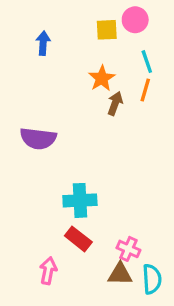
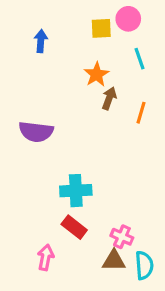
orange line: (145, 90) -> (141, 113), moved

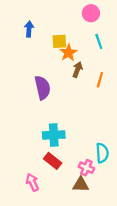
yellow square: (101, 28) -> (59, 41), moved
purple semicircle: (36, 132) -> (42, 88), moved, turned -110
pink arrow: (46, 257) -> (32, 182), turned -36
cyan semicircle: (144, 265) -> (102, 153), moved

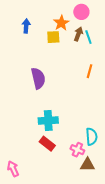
orange star: (68, 53) -> (61, 23), moved
brown arrow: (77, 70) -> (78, 34), moved
pink arrow: (32, 182) -> (13, 169), moved
brown triangle: (81, 185) -> (87, 165), moved

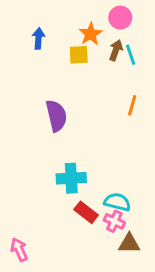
cyan semicircle: (92, 137) -> (117, 202), moved, turned -72
red rectangle: (47, 144) -> (86, 212), moved

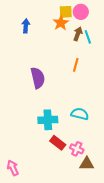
yellow square: (79, 55) -> (66, 12), moved
orange line: (132, 105) -> (76, 65), moved
cyan semicircle: (117, 202) -> (80, 114), moved

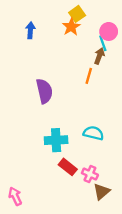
yellow square: (66, 12) -> (77, 14), turned -32
pink circle: (81, 12) -> (109, 31), moved
brown arrow: (78, 34) -> (99, 56), moved
brown triangle: (87, 164) -> (102, 192), turned -42

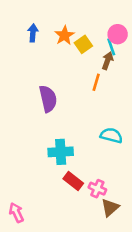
yellow square: (77, 14) -> (83, 44), moved
orange star: (71, 27) -> (64, 35), moved
cyan semicircle: (93, 133) -> (111, 135), moved

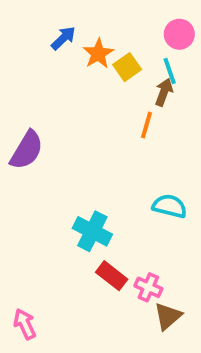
blue arrow: (33, 33) -> (63, 38), moved, turned 42
pink circle: (118, 34) -> (179, 34), moved
purple semicircle: (48, 99) -> (27, 150), moved, turned 44
cyan cross: (61, 152) -> (92, 231), turned 30

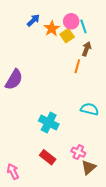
pink circle: (179, 34) -> (71, 21), moved
cyan line: (170, 71) -> (83, 26), moved
red rectangle: (112, 276) -> (48, 157), moved

